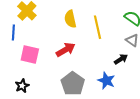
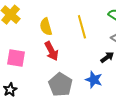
yellow semicircle: (70, 19) -> (46, 27), moved
red arrow: (66, 50) -> (51, 51), turned 96

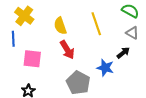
blue star: (94, 80) -> (105, 68), moved

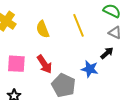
red arrow: (67, 50) -> (44, 64), moved

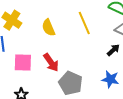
blue star: (90, 69) -> (110, 79), moved

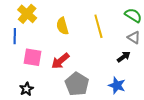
red arrow: (51, 62) -> (60, 61), turned 78

